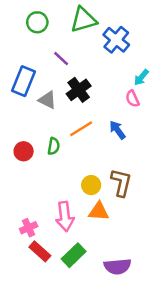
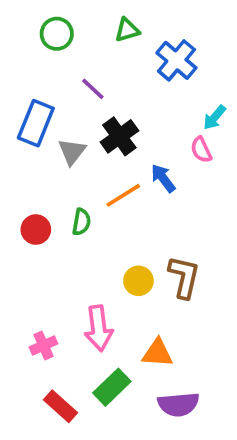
green triangle: (84, 20) -> (127, 30), size x0.6
gray triangle: (47, 100) -> (72, 152), turned 42
blue arrow: (117, 130) -> (163, 178), moved
orange triangle: (99, 211) -> (157, 353), moved
red rectangle: (40, 251) -> (61, 406), moved

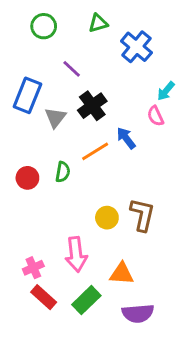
red rectangle: (61, 406) -> (44, 297), moved

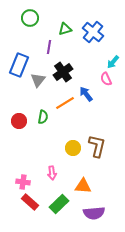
green triangle: (98, 23) -> (65, 29), moved
purple line: (72, 69) -> (49, 47), turned 56
pink arrow: (76, 254) -> (52, 173), size x0.6
pink cross: (33, 268) -> (23, 182), turned 32

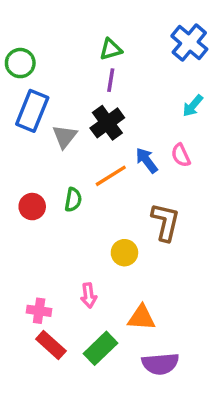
green circle: (30, 18) -> (20, 63), moved
blue cross: (93, 32) -> (189, 43), moved
purple line: (49, 47) -> (111, 80), moved
pink semicircle: (106, 79) -> (181, 155), moved
brown L-shape: (97, 146) -> (165, 222), moved

